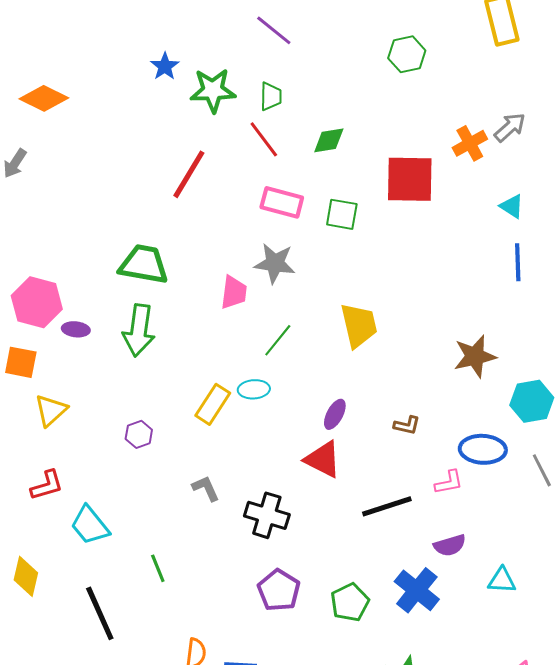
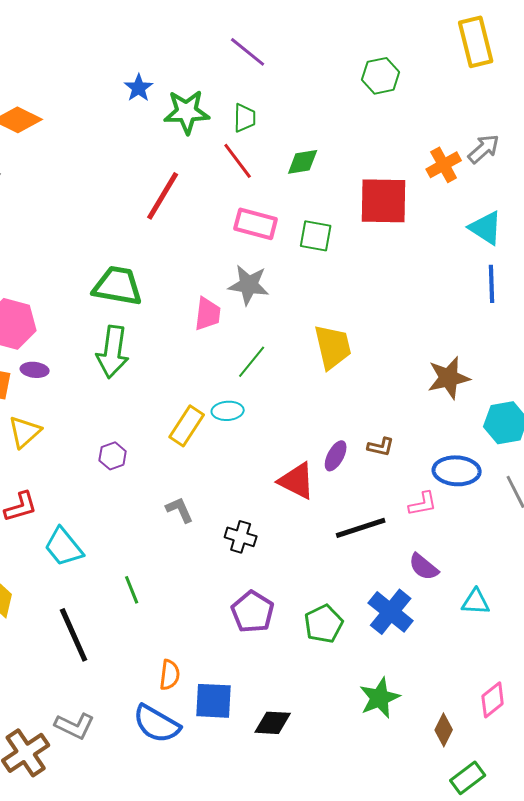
cyan triangle: (512, 206) -> (486, 228), size x1.4
purple ellipse: (76, 329) -> (35, 370), moved
purple ellipse: (335, 414) -> (336, 456), moved
black cross: (267, 515) -> (241, 537), size x0.7
purple semicircle: (450, 545) -> (424, 567), turned 56

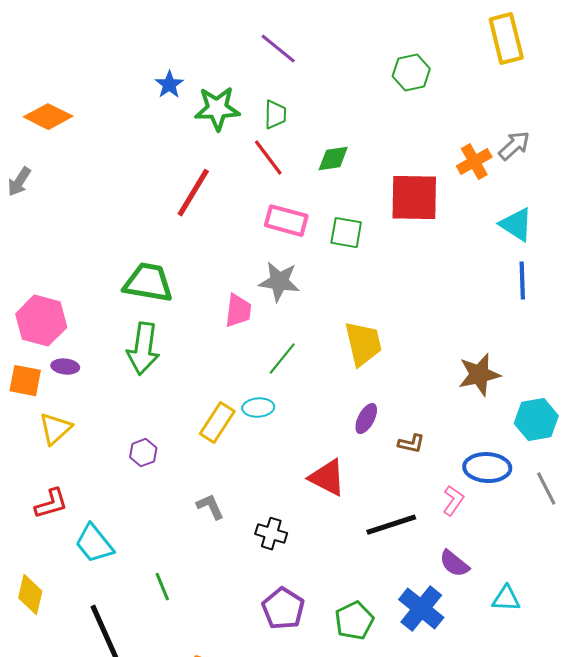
purple ellipse: (336, 456) -> (366, 419), moved
pink L-shape: (423, 504) -> (453, 501), turned -44

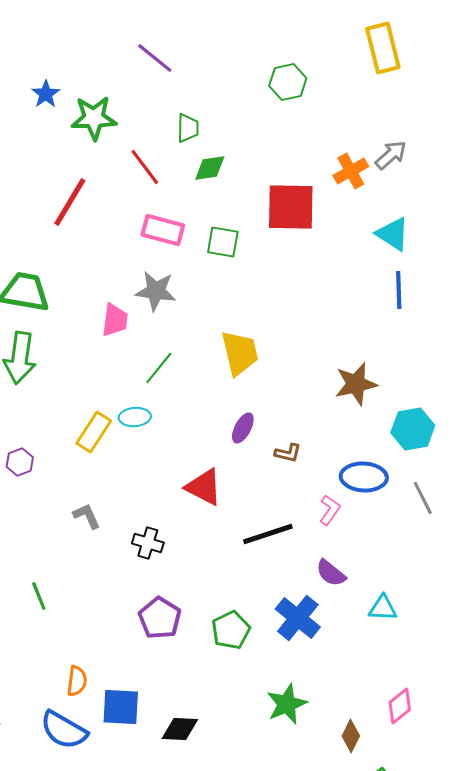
green trapezoid: (275, 115) -> (188, 128), moved

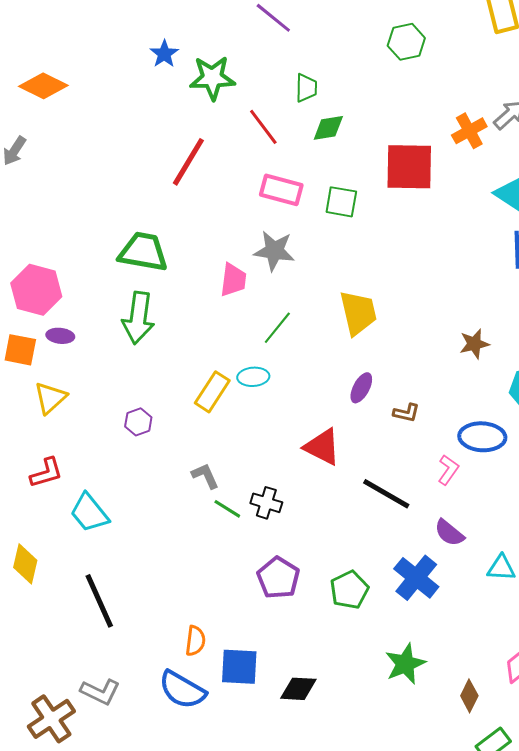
brown star: (356, 384) -> (474, 344), size x0.7
black line: (268, 534) -> (386, 494), turned 48
green line: (39, 596) -> (227, 509), moved, turned -36

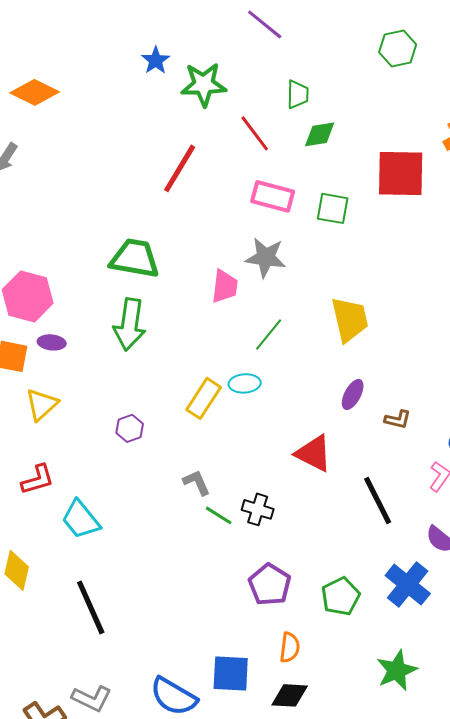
black line: (386, 494) -> (378, 500), turned 33
orange semicircle: (195, 641) -> (290, 647), moved

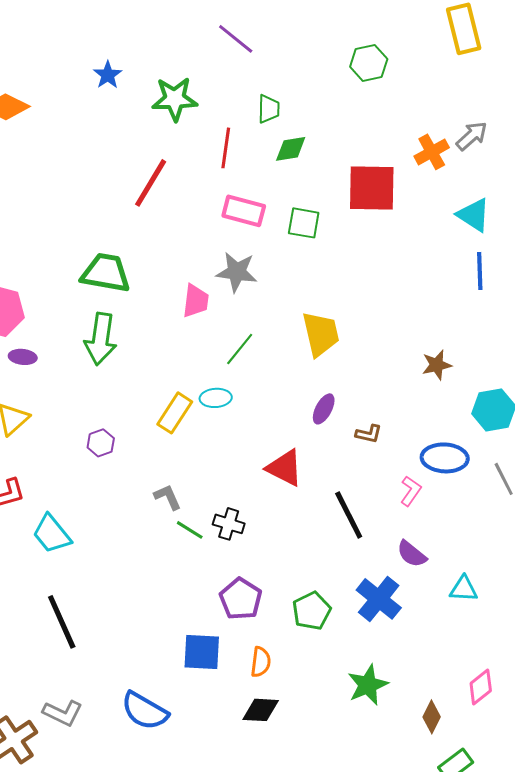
blue star: (156, 60) -> (108, 75), moved
red line: (255, 133) -> (226, 148), turned 45
blue square: (231, 673) -> (202, 652), moved

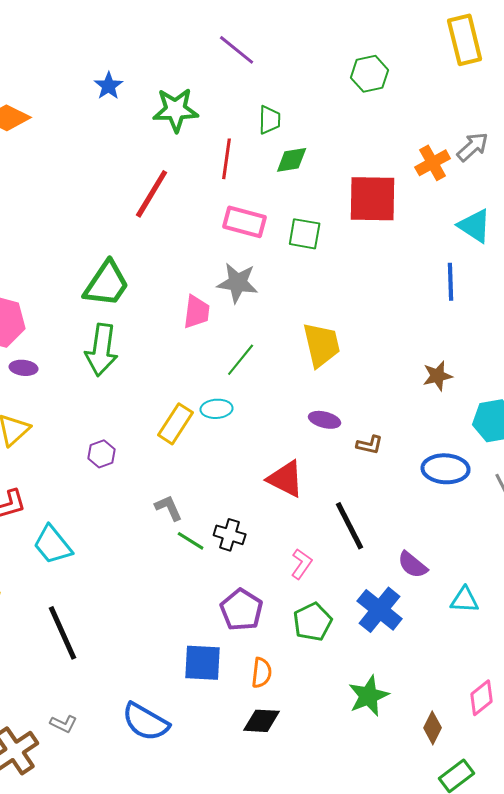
blue line: (480, 271) -> (451, 282), moved
green trapezoid: (106, 273) -> (107, 284), turned 114
purple ellipse: (324, 409) -> (325, 420), turned 76
pink L-shape: (411, 491) -> (302, 564), moved
gray L-shape: (63, 713) -> (64, 724), size x0.7

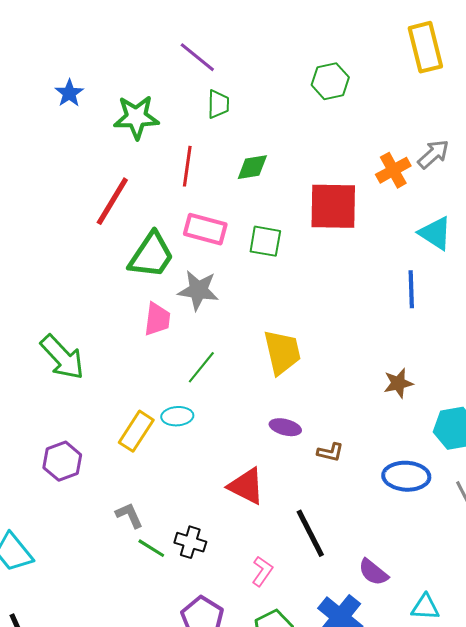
green trapezoid: (270, 120) -> (218, 104), moved
green trapezoid: (107, 284) -> (151, 255), moved
green arrow: (102, 350) -> (62, 357), turned -51
purple hexagon: (102, 454) -> (62, 461), size x1.4

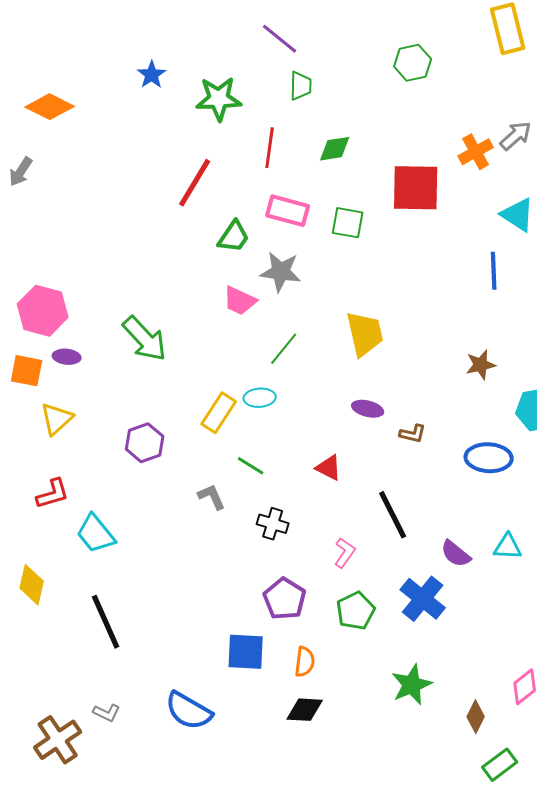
green trapezoid: (151, 255) -> (234, 237), size x0.7
pink trapezoid: (157, 319) -> (240, 301), turned 108
red triangle: (246, 486) -> (329, 468), size x0.7
green line: (151, 548) -> (251, 466), moved
cyan triangle: (425, 607) -> (508, 547), moved

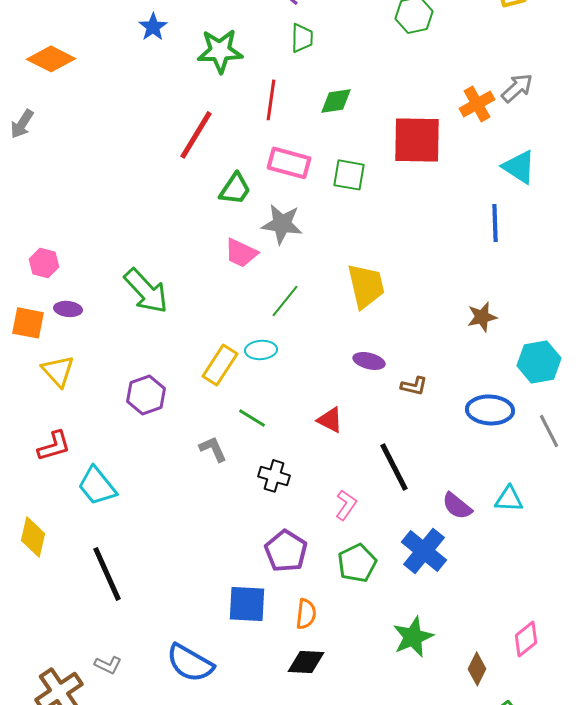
pink hexagon: (43, 311) -> (44, 263), size x0.6
yellow triangle: (57, 419) -> (58, 371), turned -30

